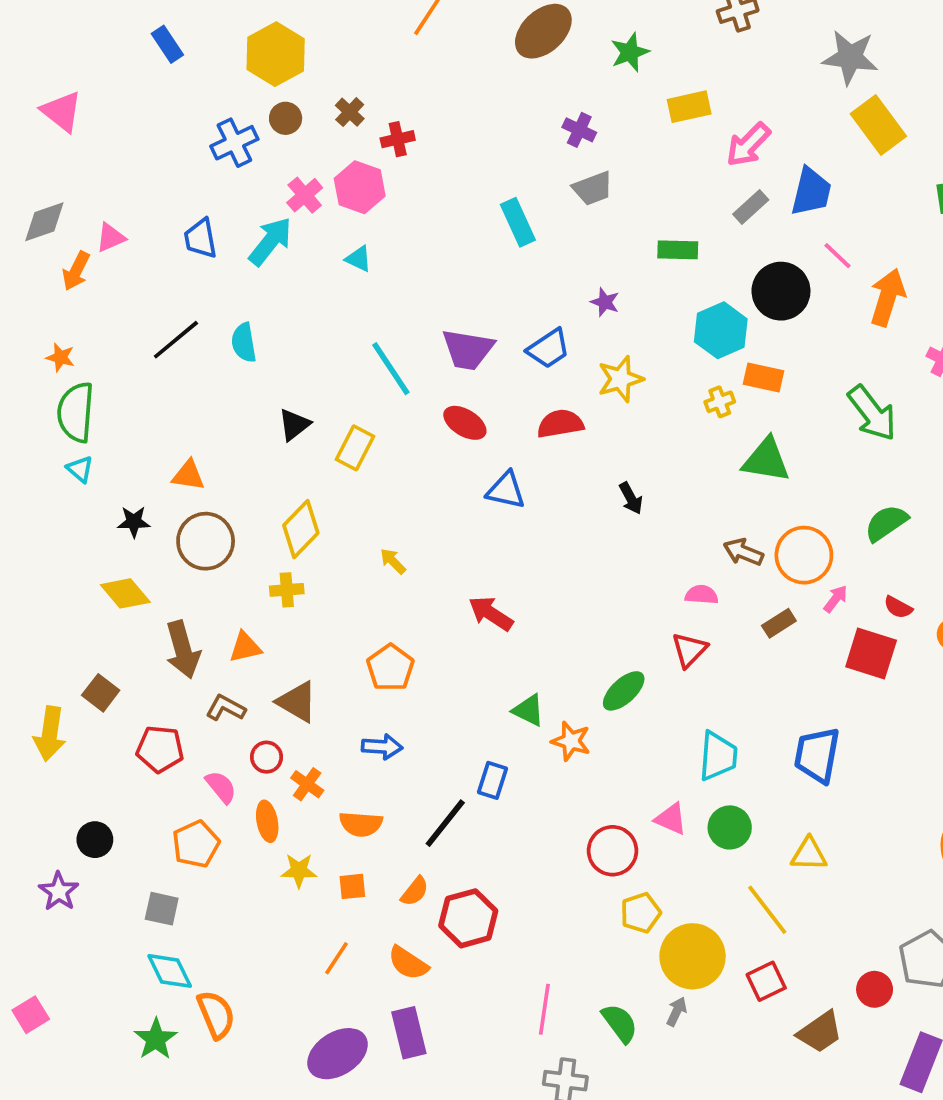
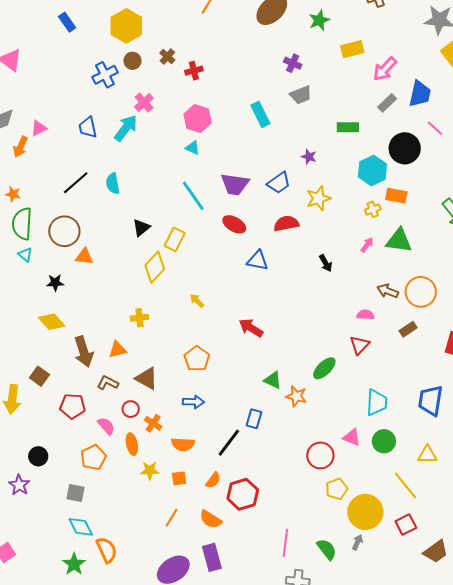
pink hexagon: (360, 187) -> (198, 119), moved
cyan triangle: (359, 259) -> (193, 148), moved
yellow diamond: (301, 529) -> (155, 267), moved
brown circle: (206, 541) -> (64, 231), moved
pink arrow: (836, 599) -> (367, 245), moved

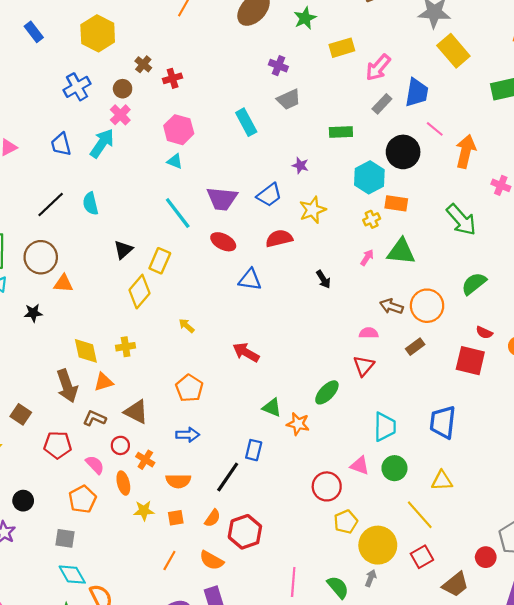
brown circle: (132, 61) -> (123, 89), moved
yellow diamond: (52, 322) -> (86, 351), moved, turned 32

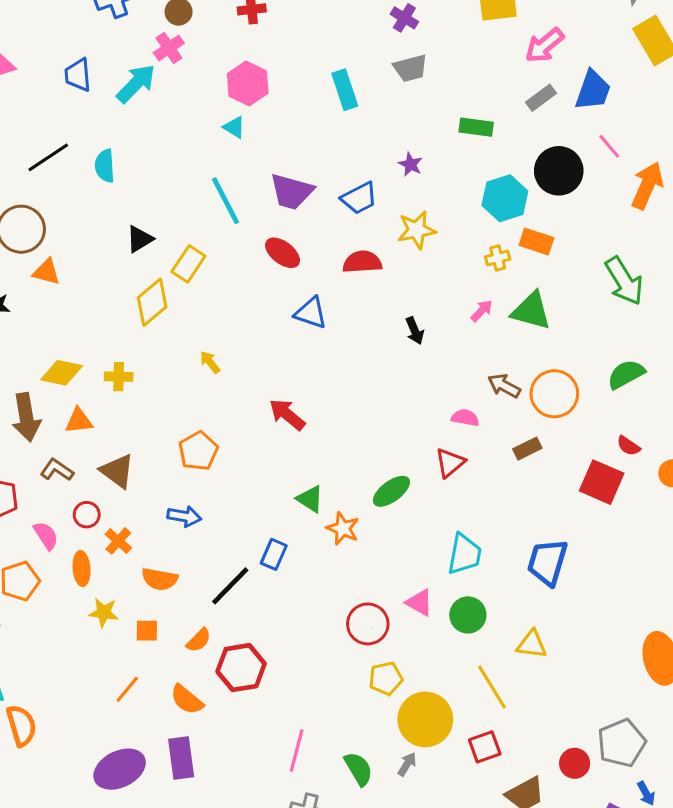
yellow diamond: (86, 351) -> (62, 373), turned -76

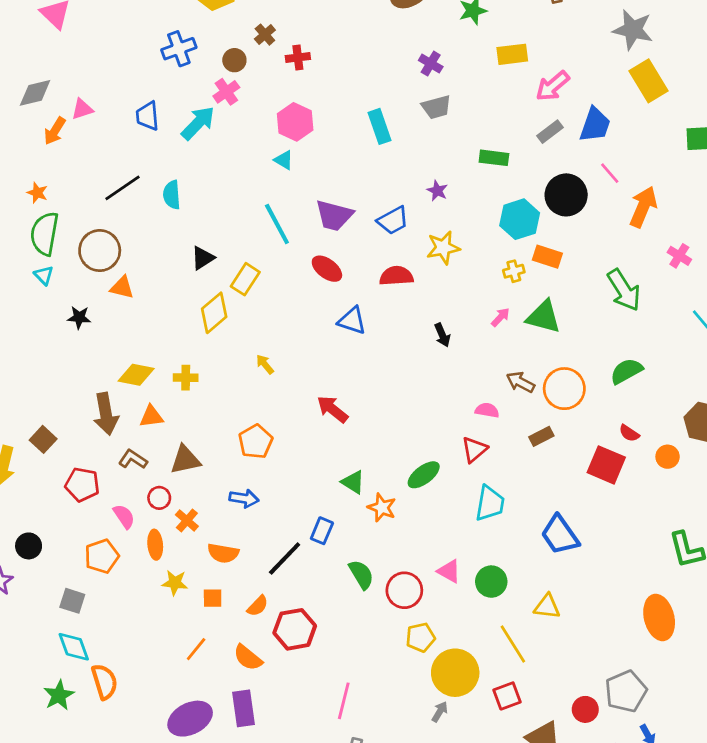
brown triangle: (117, 471) -> (185, 460), turned -48
cyan trapezoid: (464, 554) -> (490, 503), moved
blue trapezoid: (547, 562) -> (560, 535), turned -51
green semicircle: (358, 769) -> (361, 574), moved

